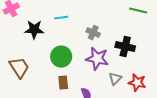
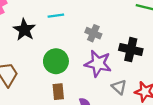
black star: (34, 30) -> (24, 30), turned 30
gray triangle: (115, 79) -> (119, 87), turned -32

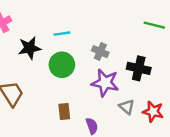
black star: (24, 30) -> (30, 48), turned 30
green circle: (56, 61) -> (62, 65), moved

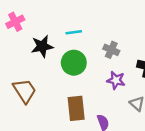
purple star: (105, 83) -> (116, 80), size x0.7
brown rectangle: (64, 112) -> (76, 108), size x1.5

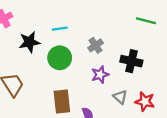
gray cross: (111, 50) -> (96, 45), turned 32
purple star: (116, 80) -> (100, 75), turned -30

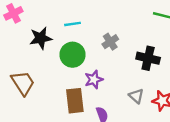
purple star: (100, 75) -> (94, 79), moved

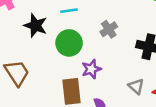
black star: (41, 38) -> (35, 26), turned 30

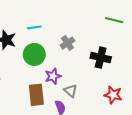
gray triangle: (136, 86) -> (71, 91), moved

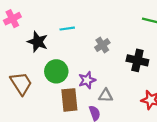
green circle: (34, 54) -> (56, 71), moved
gray triangle: (71, 91) -> (106, 96), turned -40

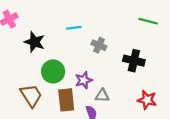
cyan line: (67, 29) -> (74, 28), moved
gray cross: (102, 45) -> (99, 45), turned -32
brown trapezoid: (21, 83) -> (31, 96), moved

